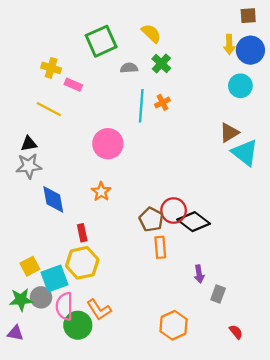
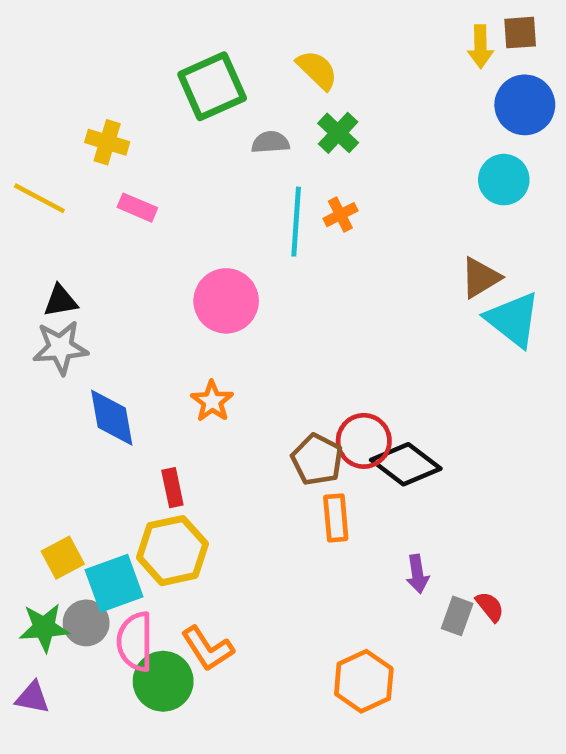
yellow arrow: (229, 45) -> (480, 47), moved
pink rectangle: (73, 85) -> (137, 208), moved
yellow line: (49, 109) -> (39, 198), moved
red semicircle: (236, 332) -> (490, 607), moved

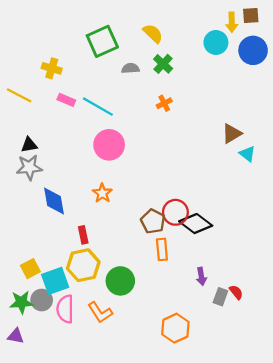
cyan circle: (504, 180) -> (216, 42), moved
cyan line: (296, 222) -> (98, 107), moved, turned -64
cyan triangle: (513, 320) -> (247, 154), size x0.6
green circle: (163, 681) -> (120, 281), moved

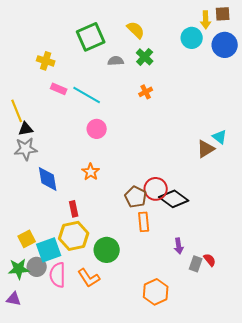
yellow line: (19, 95) -> (17, 111), moved, turned 40
brown triangle: (232, 134) -> (206, 149), moved
pink circle: (109, 145) -> (97, 129), size x0.7

